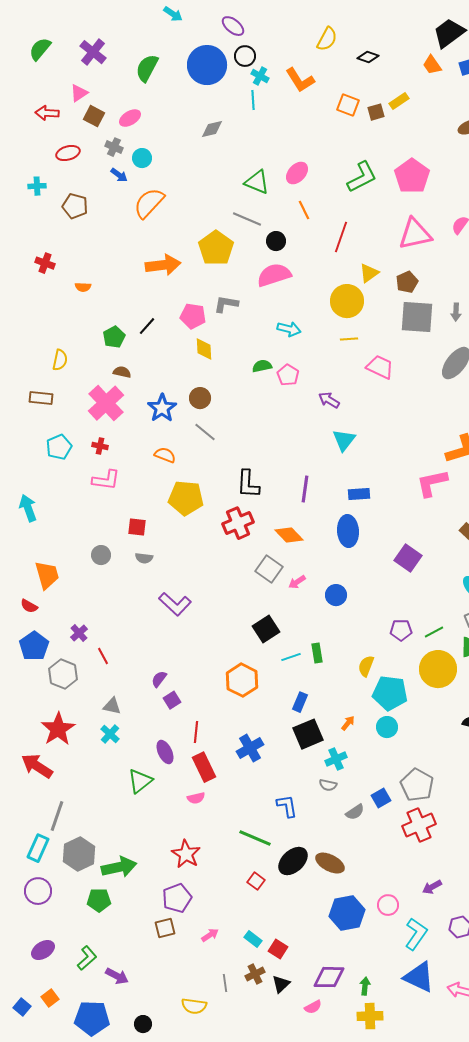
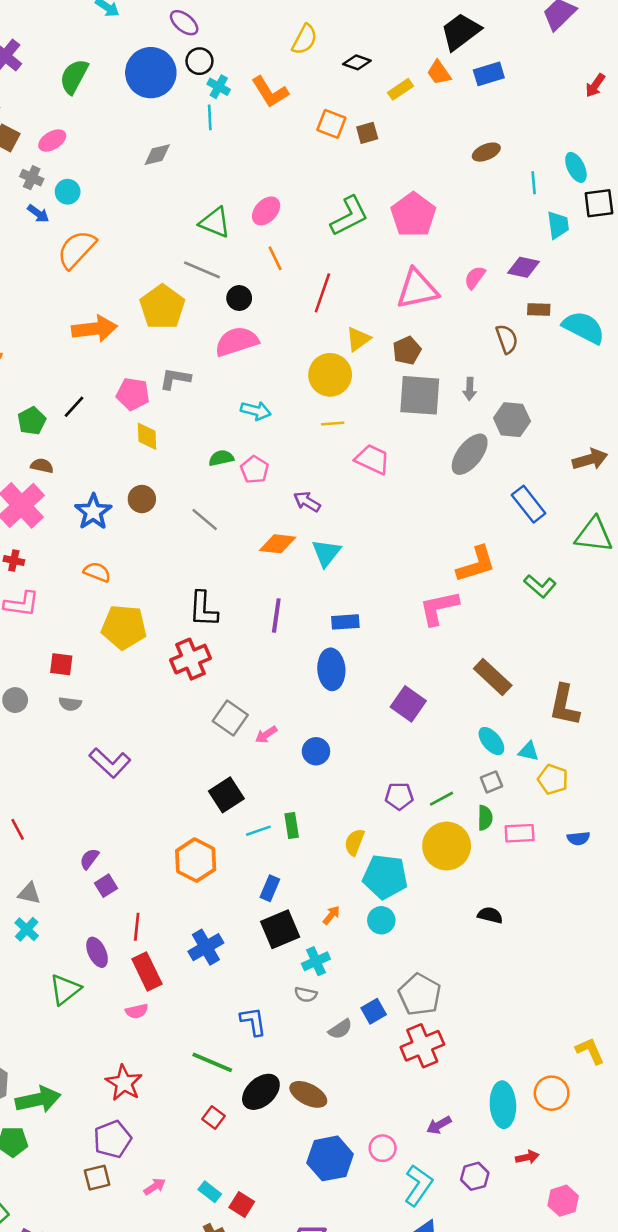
yellow rectangle: (399, 101) -> (400, 89), moved
gray line: (205, 432) -> (205, 520), moved
orange diamond: (289, 535) -> (278, 544), moved, turned -40

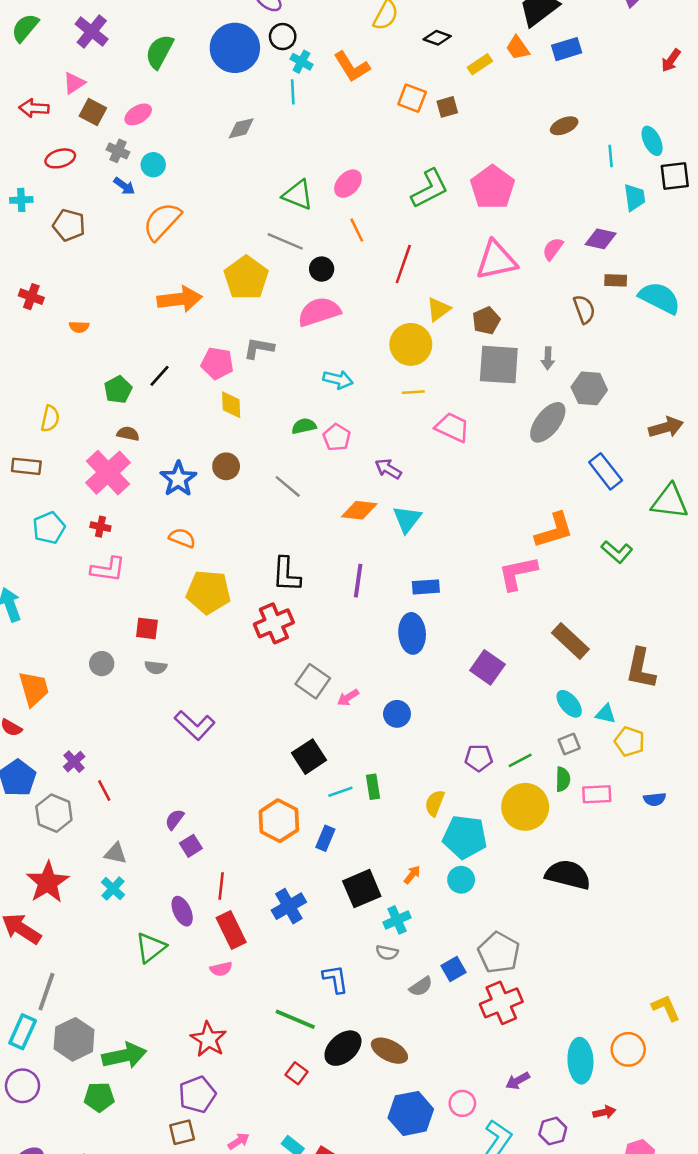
blue rectangle: (270, 888) -> (325, 838), moved
black semicircle: (490, 915) -> (568, 875), size x1.8

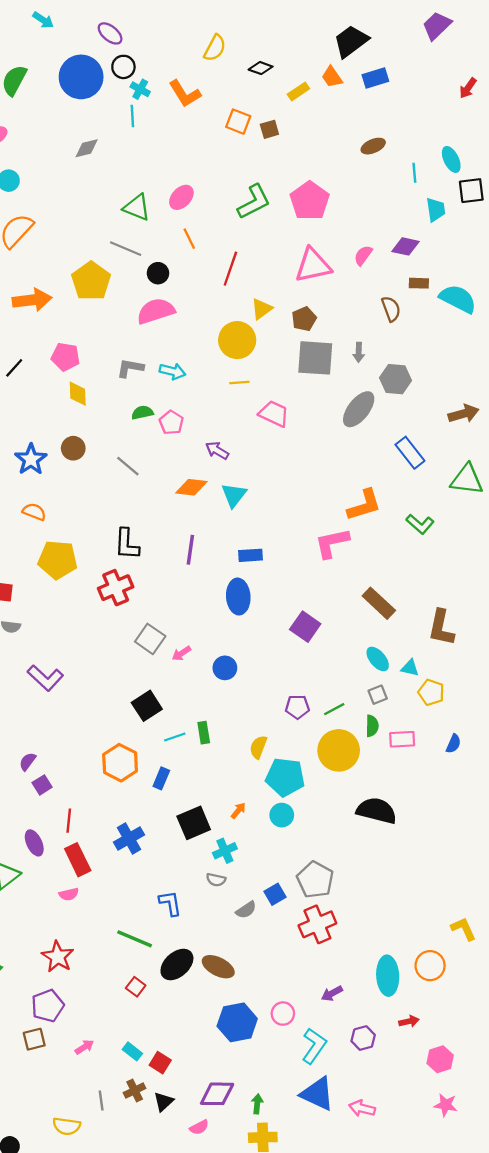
gray L-shape: (259, 348) -> (130, 368), moved
blue semicircle: (655, 799) -> (453, 744), turned -60

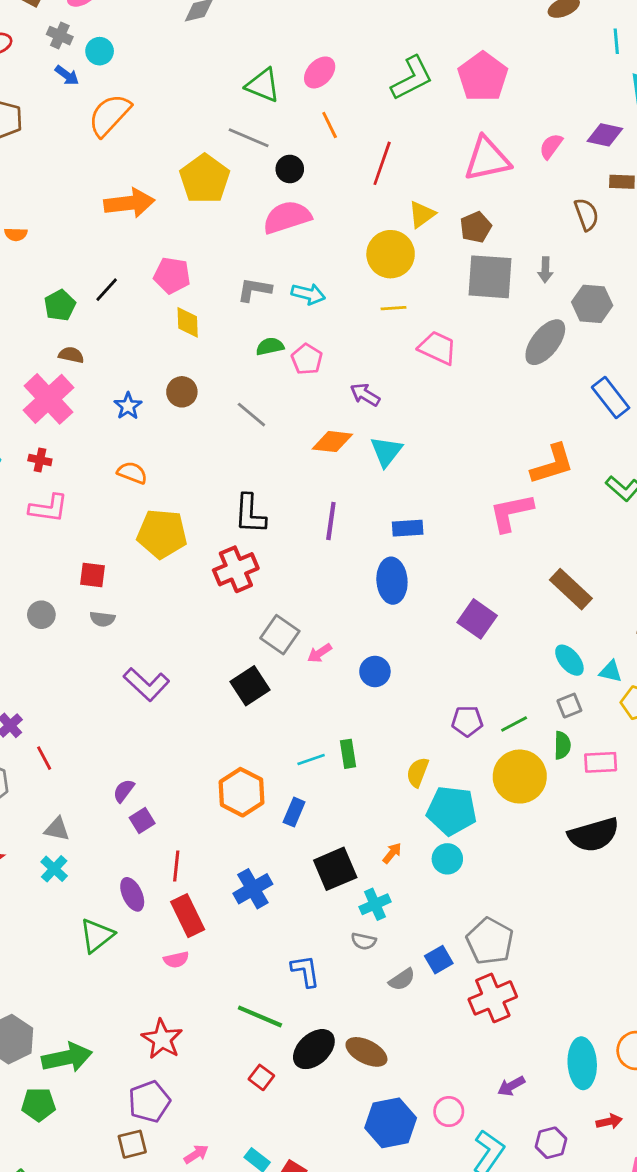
blue star: (31, 459) -> (128, 406), size x0.7
black square: (147, 706) -> (250, 686), moved
black semicircle: (377, 811) -> (594, 835), moved, turned 150

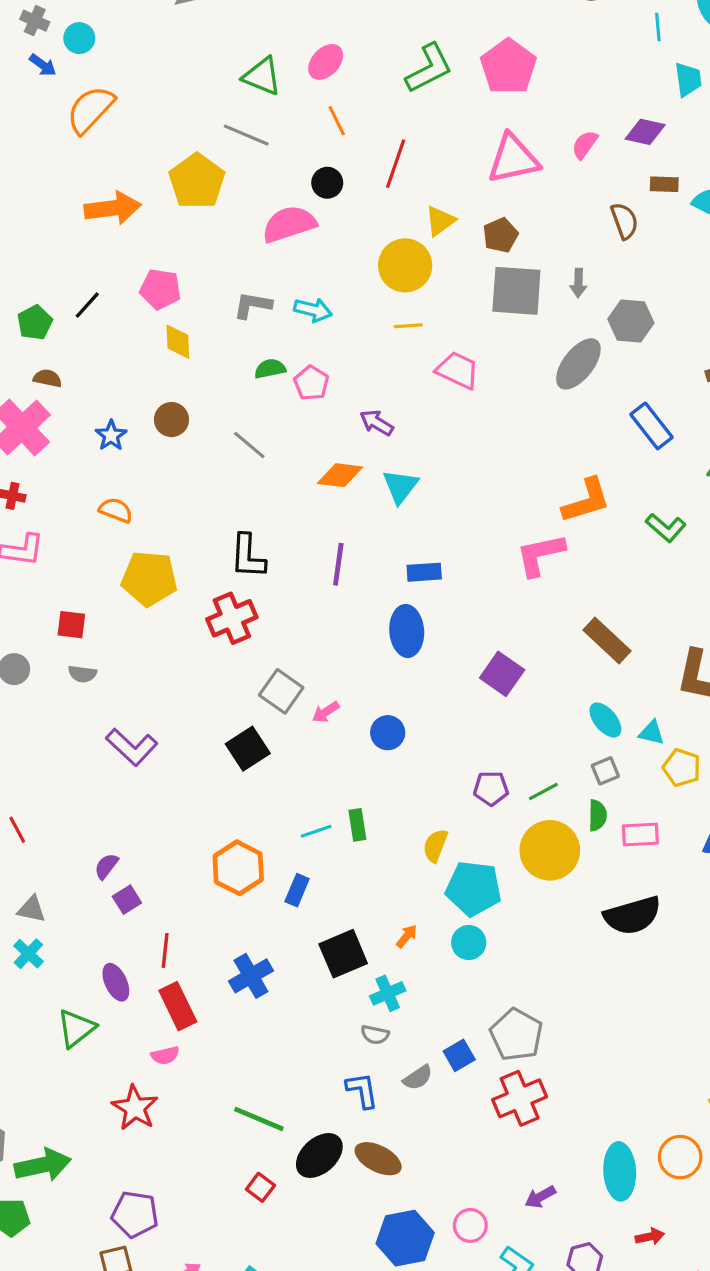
black circle: (290, 169) -> (327, 183), moved
blue L-shape: (305, 971) -> (362, 1090), moved
red star: (162, 1039) -> (135, 1108), moved
purple pentagon: (149, 1102) -> (135, 1214), turned 30

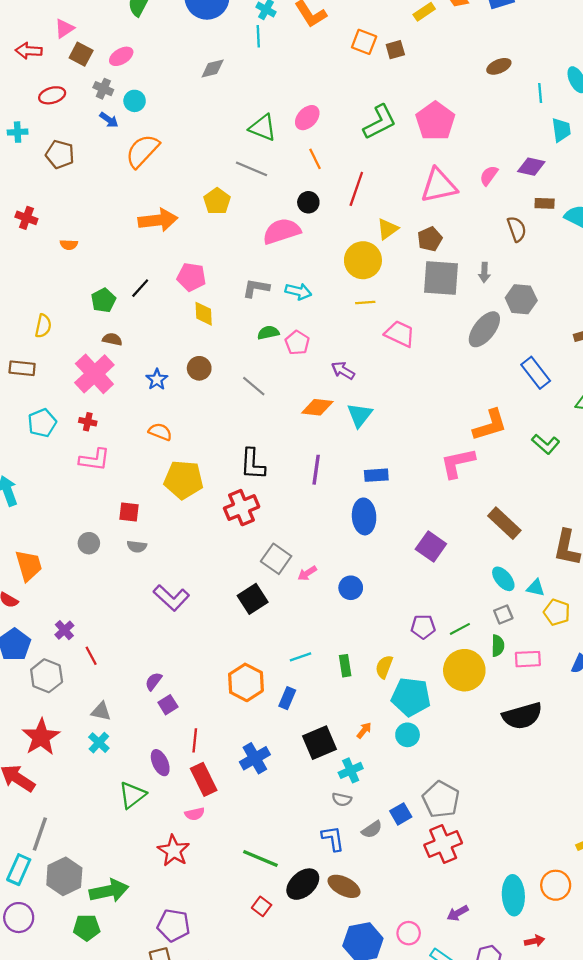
yellow pentagon: (197, 181) -> (217, 201), size x0.7
green rectangle: (357, 825) -> (345, 666), moved

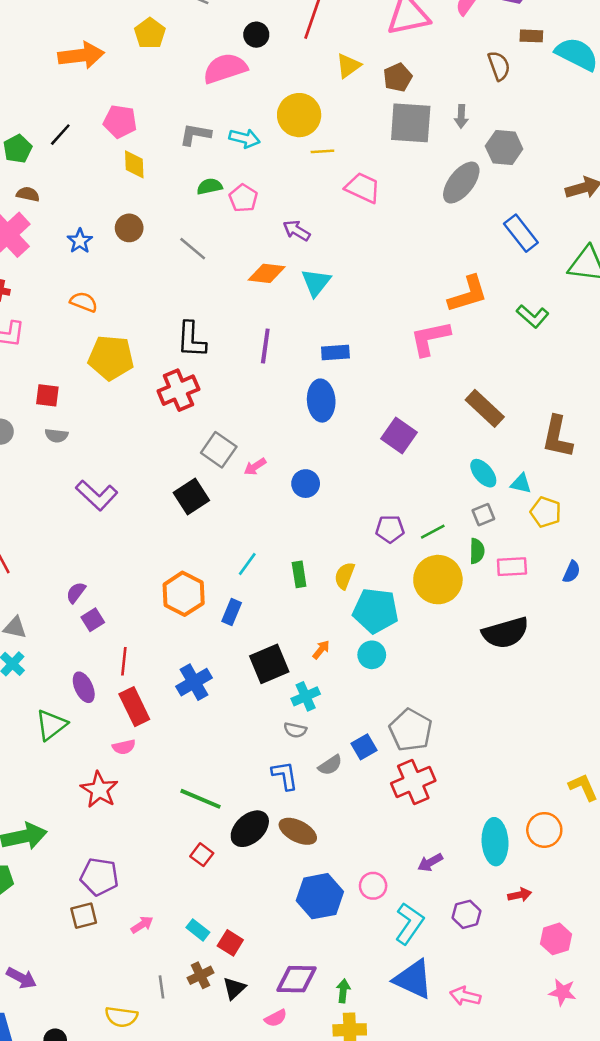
yellow circle: (363, 260) -> (299, 115), moved
cyan line: (301, 657) -> (247, 564), turned -35

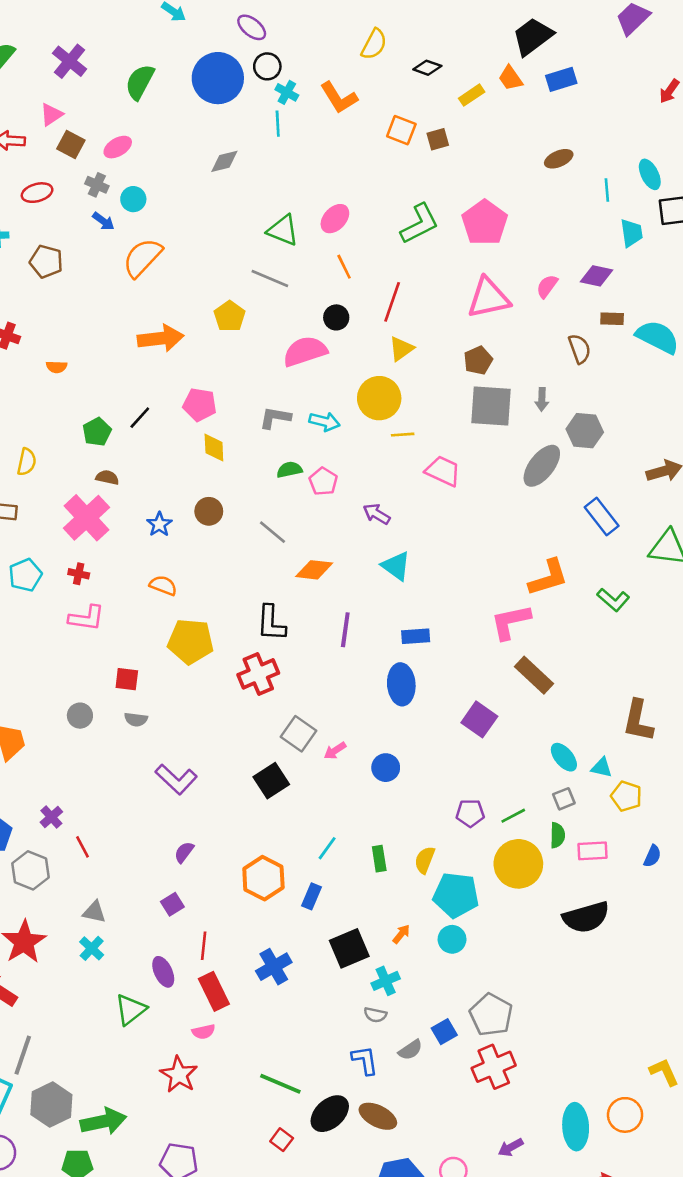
yellow triangle: (348, 66) -> (401, 349), moved
orange diamond: (267, 273) -> (314, 570), moved
cyan triangle: (316, 282) -> (396, 566), turned -32
brown rectangle: (485, 408) -> (534, 675), moved
purple semicircle: (76, 593) -> (184, 852), moved

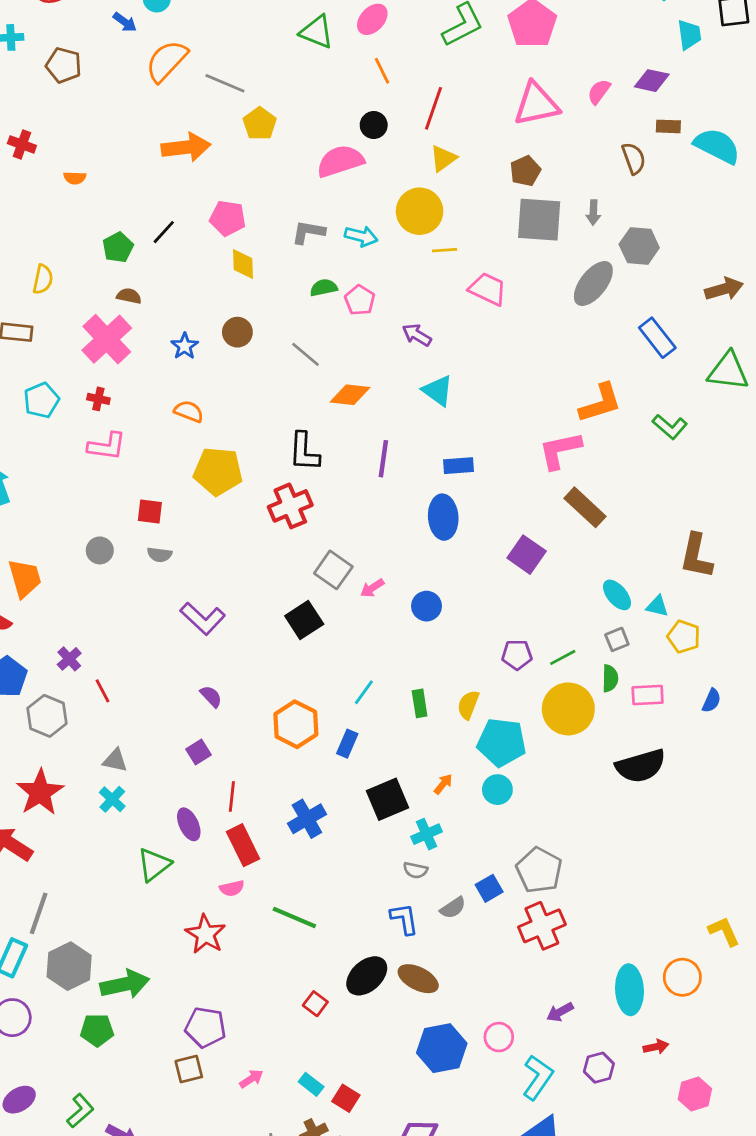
gray line: (270, 278) -> (225, 83), moved
purple semicircle: (184, 852) -> (211, 696), turned 100
green line: (280, 1084) -> (294, 917), moved

